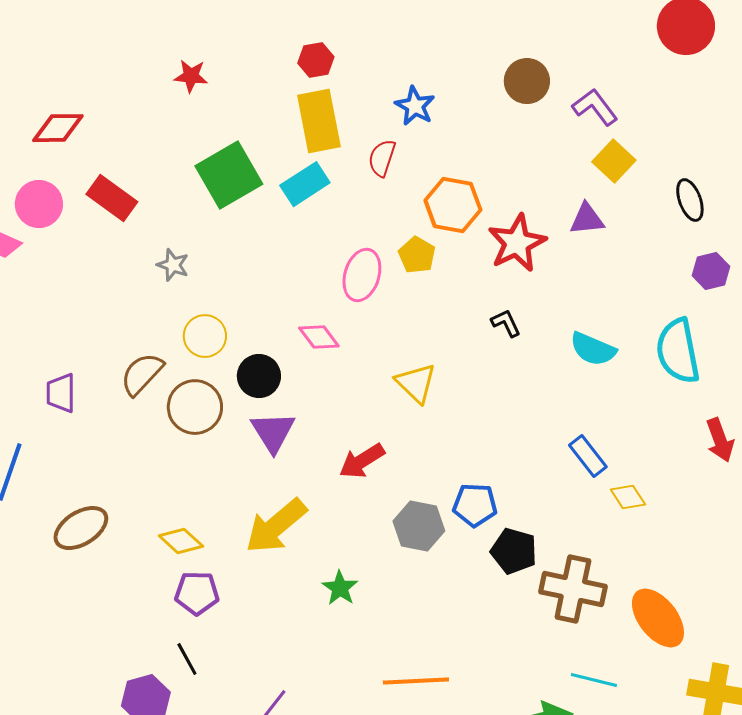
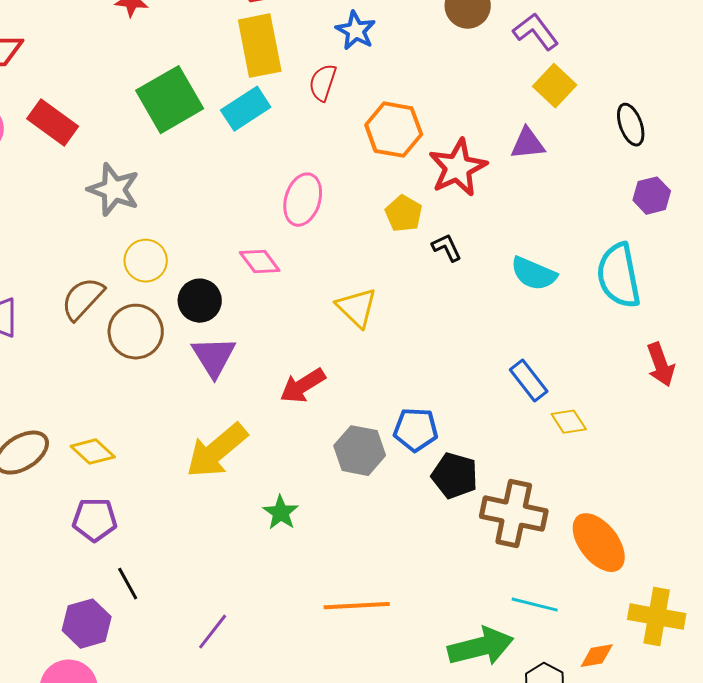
yellow pentagon: (417, 255) -> (404, 214), moved
gray star: (173, 265) -> (114, 190), size x1.6
yellow diamond: (181, 541) -> (93, 452), moved
purple pentagon: (197, 593) -> (95, 520), moved

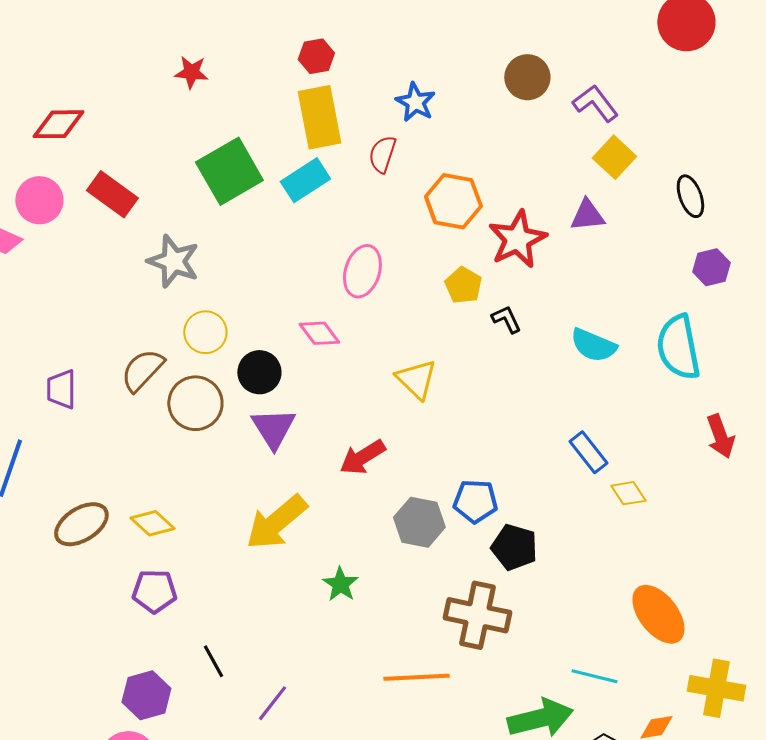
brown cross: (514, 514) -> (477, 615), moved
black line: (128, 584) -> (213, 661), moved

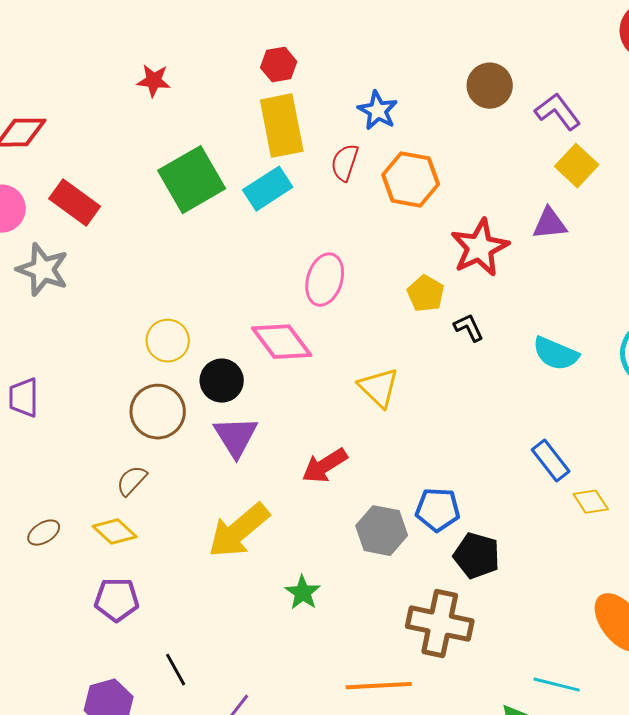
orange hexagon: (453, 201) -> (411, 180), moved
gray star: (173, 261) -> (43, 270), moved
pink diamond: (319, 333) -> (282, 342), size x1.5
brown semicircle: (142, 370) -> (132, 481), moved, size x0.7
brown ellipse: (81, 524) -> (44, 533), size x0.6

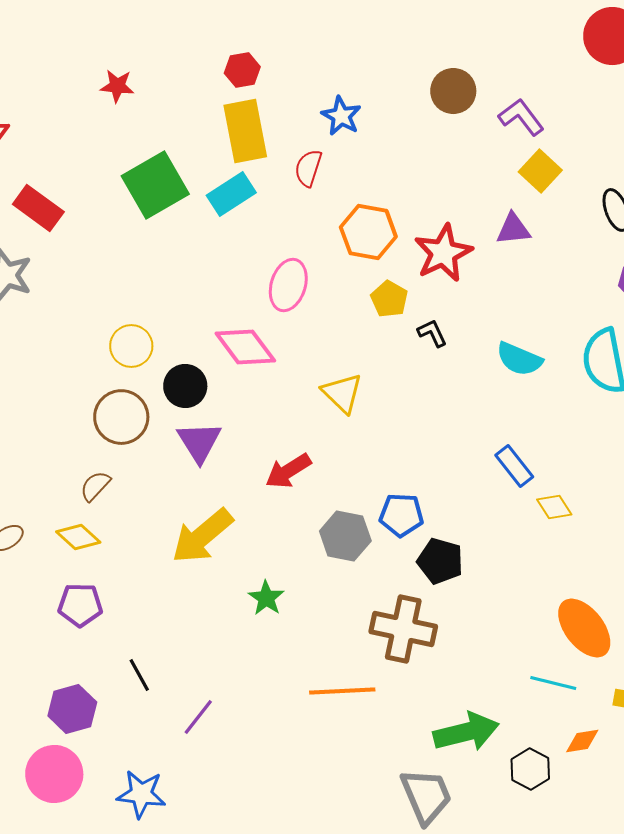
orange hexagon: (411, 180) -> (368, 232), moved
cyan line: (557, 685) -> (553, 683), moved

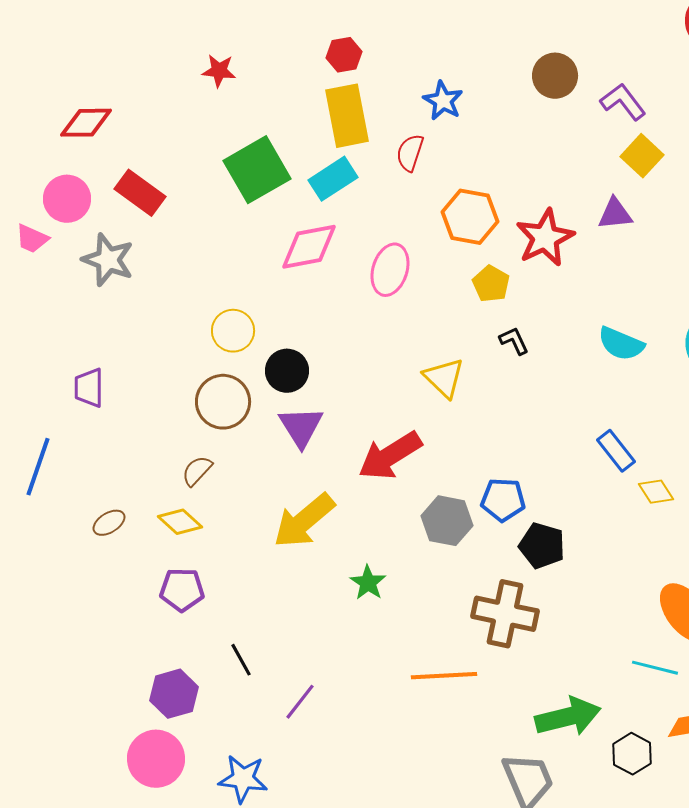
black L-shape: (432, 333) -> (514, 341), moved
pink diamond: (245, 347) -> (309, 247), moved, turned -64
red arrow: (288, 471) -> (390, 456), size x1.4

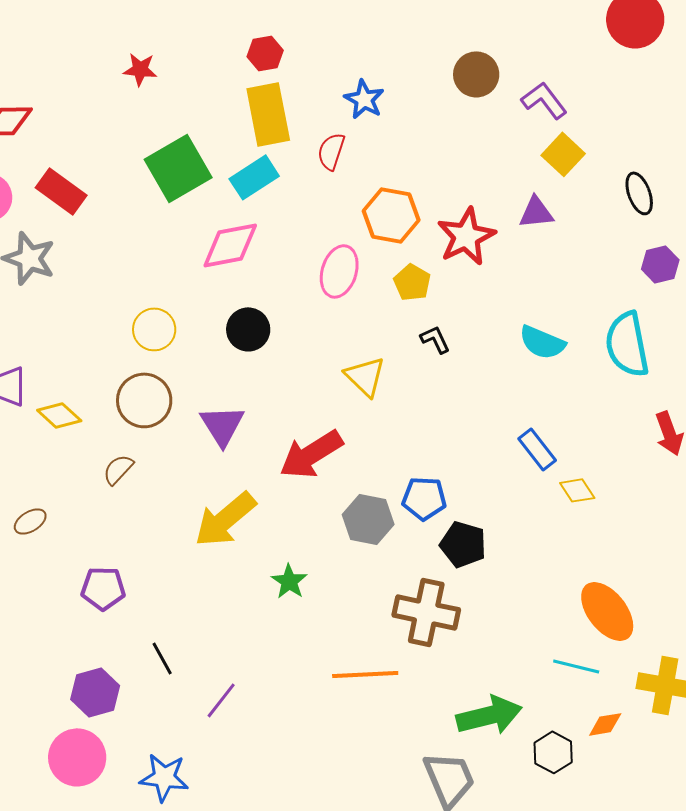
pink ellipse: (390, 270) -> (339, 271), moved
black circle: (287, 371) -> (248, 329), moved
yellow diamond: (180, 522) -> (59, 415), moved

